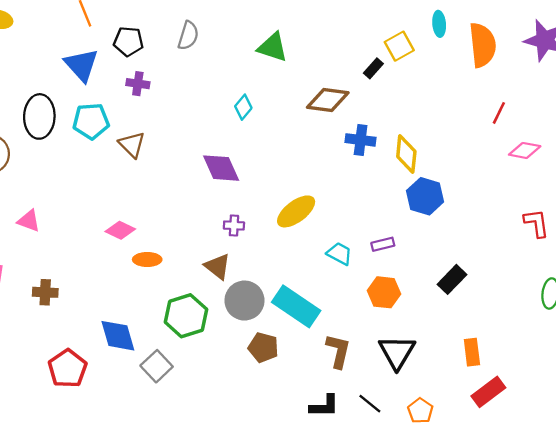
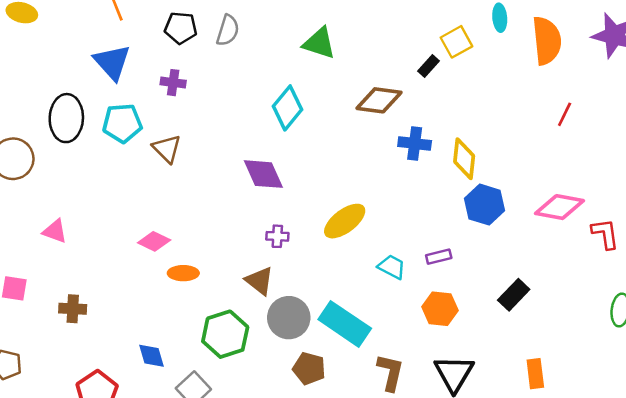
black pentagon: (128, 41) -> (181, 28), moved
cyan diamond: (243, 107) -> (287, 108), size x1.6
pink diamond: (525, 150) -> (559, 207), moved, size x1.4
blue diamond: (118, 336) -> (151, 356), size x0.7

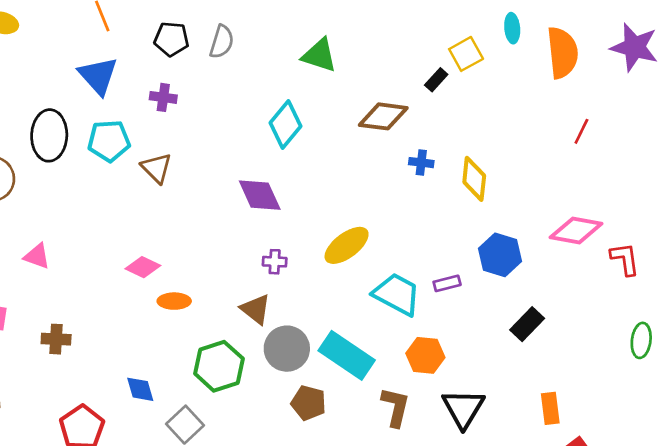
blue cross: (415, 144) -> (421, 163), size x0.7
blue hexagon: (484, 205) -> (500, 255), moved
cyan trapezoid: (392, 267) -> (397, 294), size x1.6
orange hexagon: (440, 309) -> (425, 355), moved

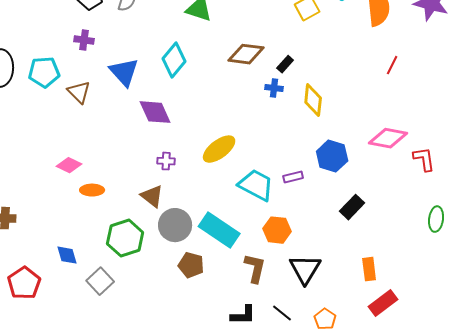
blue triangle: (98, 76) -> (124, 72), moved
black rectangle: (436, 80) -> (285, 64), moved

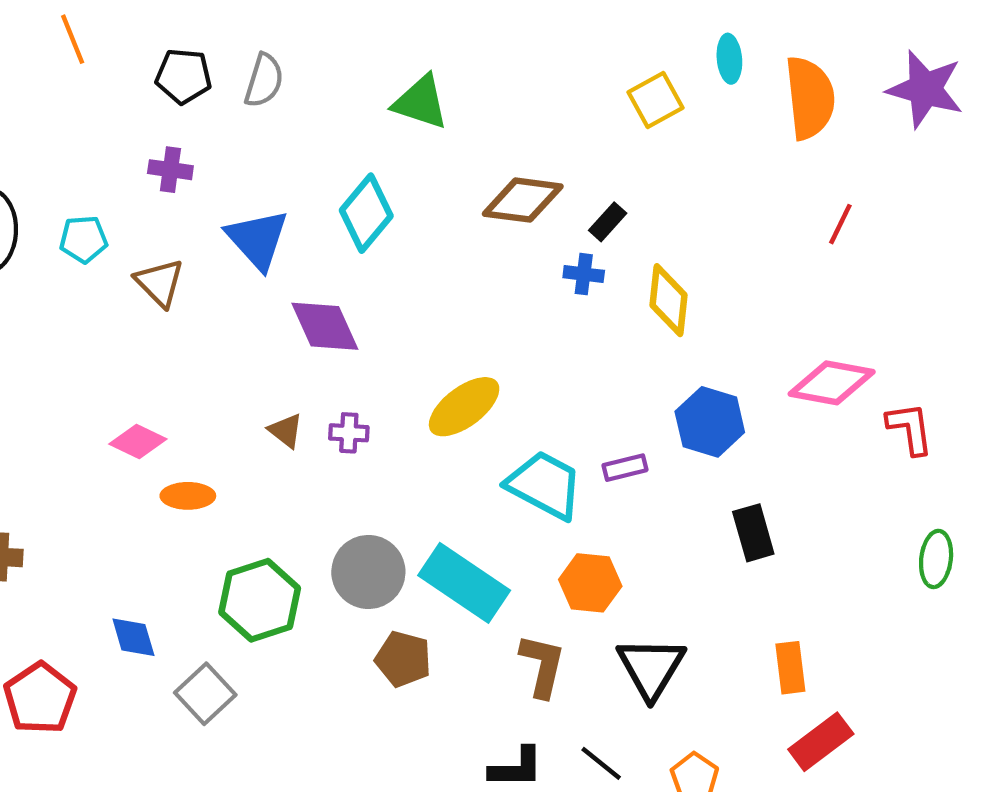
cyan pentagon: (44, 72) -> (83, 239), size x0.7
brown triangle: (152, 196) -> (286, 431), moved, size x0.7
black rectangle: (352, 207) -> (753, 533), turned -60

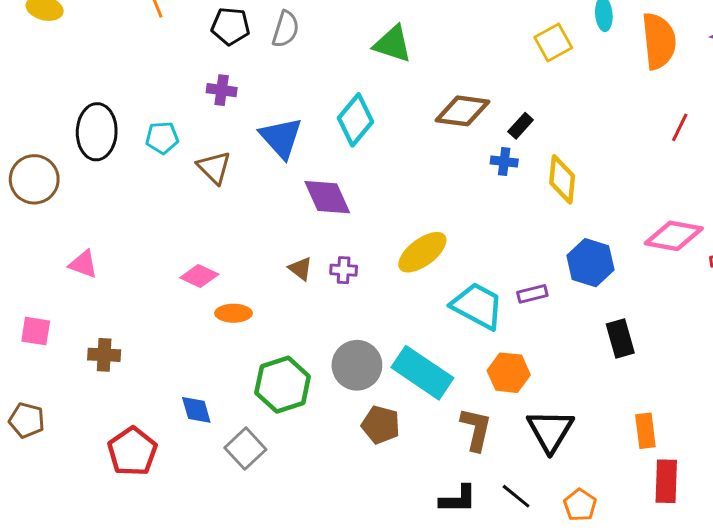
red rectangle: (821, 742) -> (666, 481), turned -51

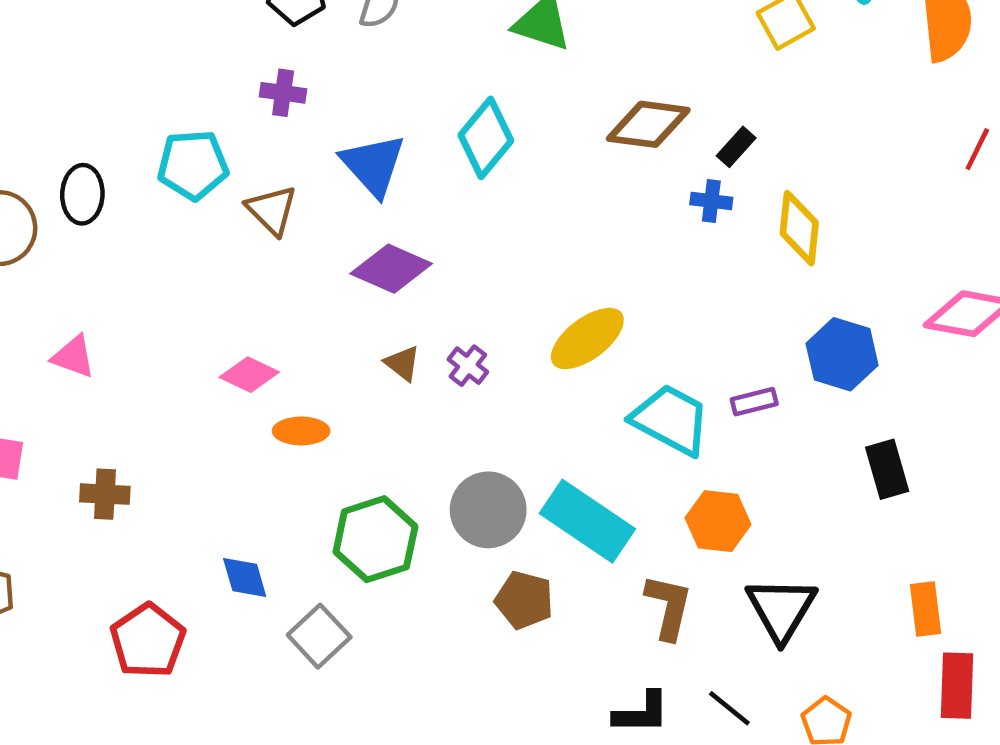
black ellipse: (97, 132) -> (82, 194), moved, size x0.7
cyan pentagon: (162, 138) -> (193, 165), size x1.4
purple diamond: (327, 197) -> (391, 269), moved, turned -42
purple cross: (344, 270) -> (468, 366), turned 35

